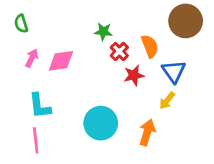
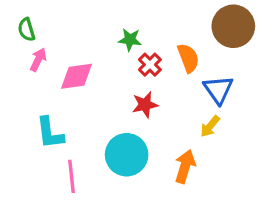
pink arrow: (32, 58) -> (38, 60), moved
red star: (134, 75) -> (145, 105), moved
pink line: (36, 140) -> (72, 176), moved

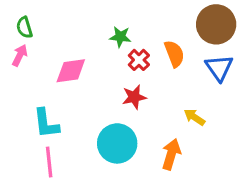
pink arrow: (38, 60) -> (20, 55), moved
blue triangle: (218, 90) -> (219, 68), moved
yellow arrow: (210, 126) -> (194, 117), turned 85
pink line: (72, 176) -> (49, 162), moved

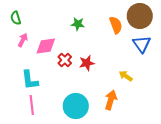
orange semicircle: (174, 54) -> (116, 25), moved
pink arrow: (20, 55) -> (23, 40), moved
red cross: (139, 60) -> (65, 60), moved
cyan circle: (117, 143) -> (76, 106), moved

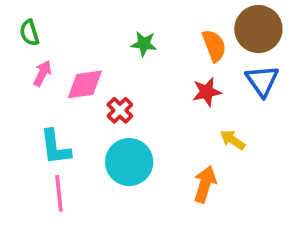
red star: (87, 63) -> (207, 92), moved
cyan circle: (76, 106) -> (129, 162), moved

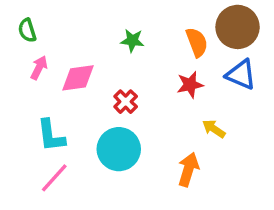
blue triangle: (262, 81) -> (241, 74), turned -32
red cross: (120, 110) -> (126, 102), moved
pink line: (59, 193) -> (54, 178), turned 48

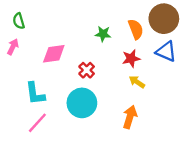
green star: (132, 41) -> (103, 34), moved
pink arrow: (39, 68) -> (13, 47), moved
yellow arrow: (214, 129) -> (137, 82), moved

